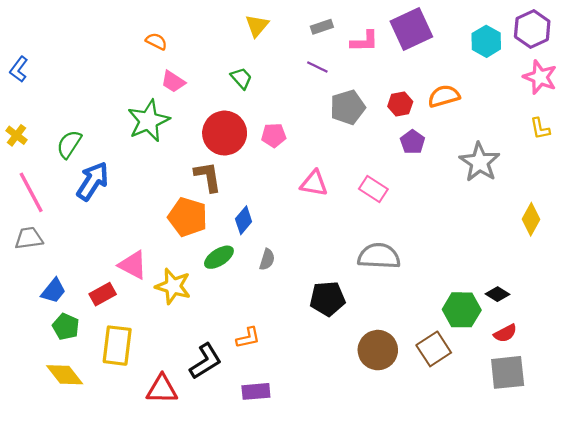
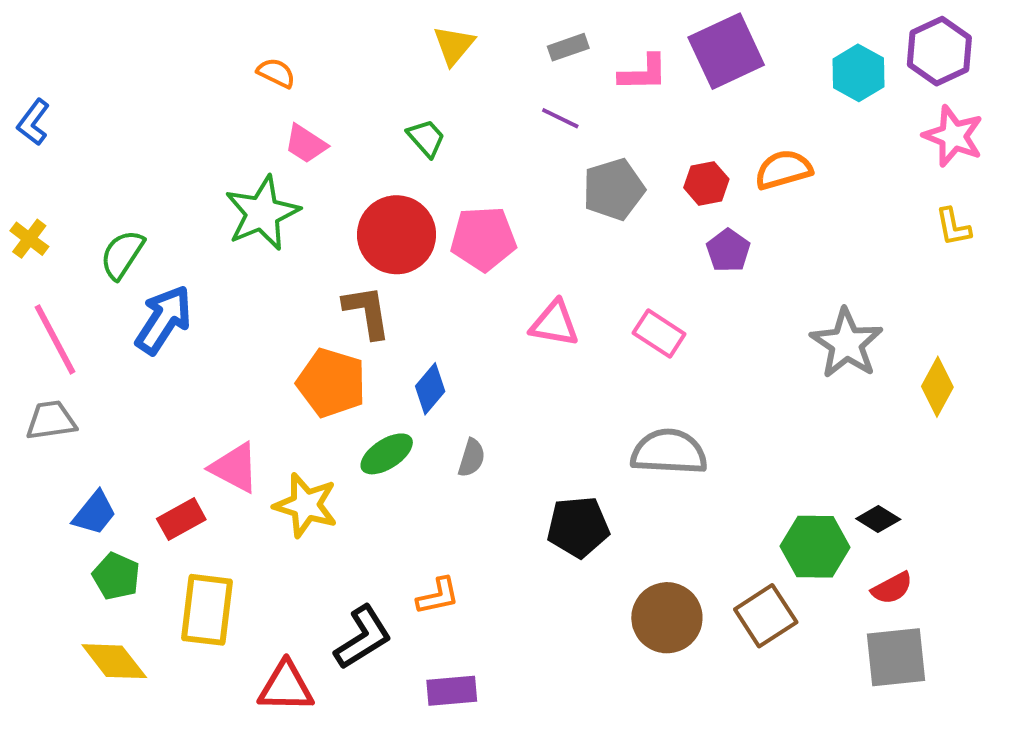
pink pentagon: (274, 135) -> (483, 239), size x1.5
gray star: (480, 162) -> (847, 343), moved

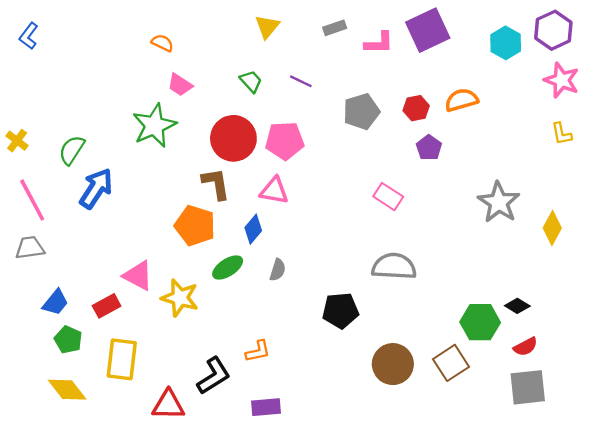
purple line: (560, 118) -> (301, 81), moved
blue L-shape: (33, 122) -> (29, 36), moved
pink triangle: (554, 324) -> (274, 191), moved

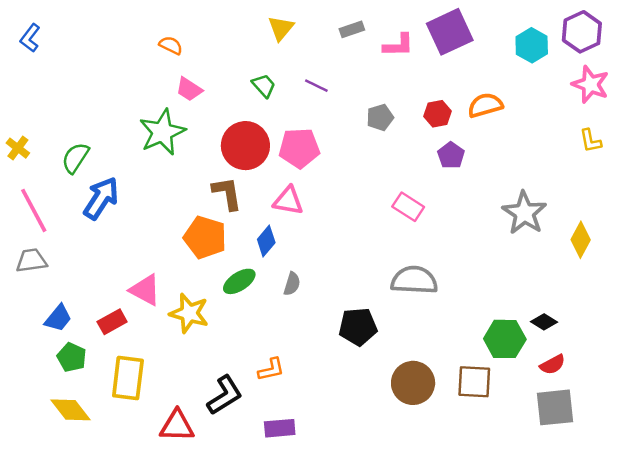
gray pentagon: (361, 112) -> (380, 117), size x0.7
brown square: (451, 363) -> (474, 382), turned 36

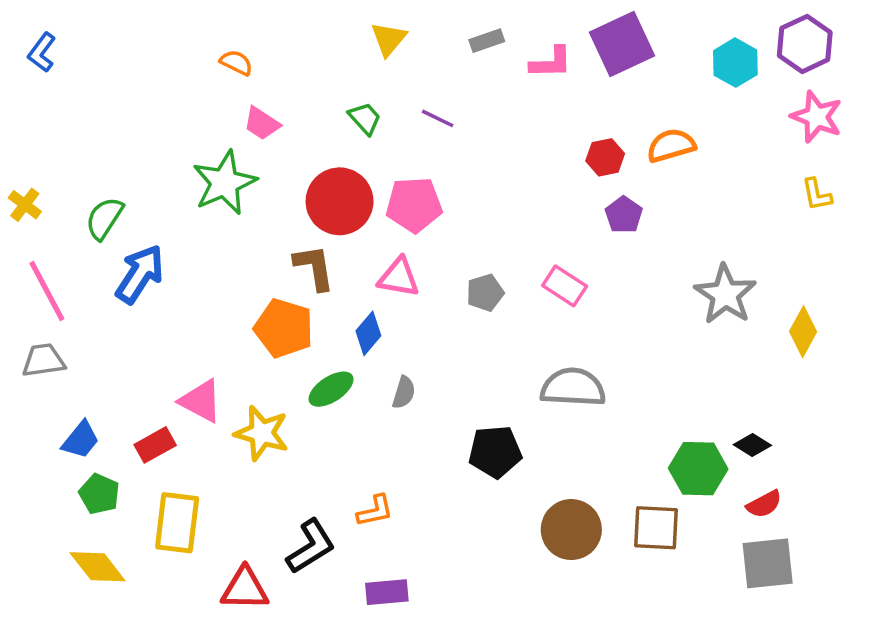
gray pentagon: (380, 117) -> (485, 293), moved

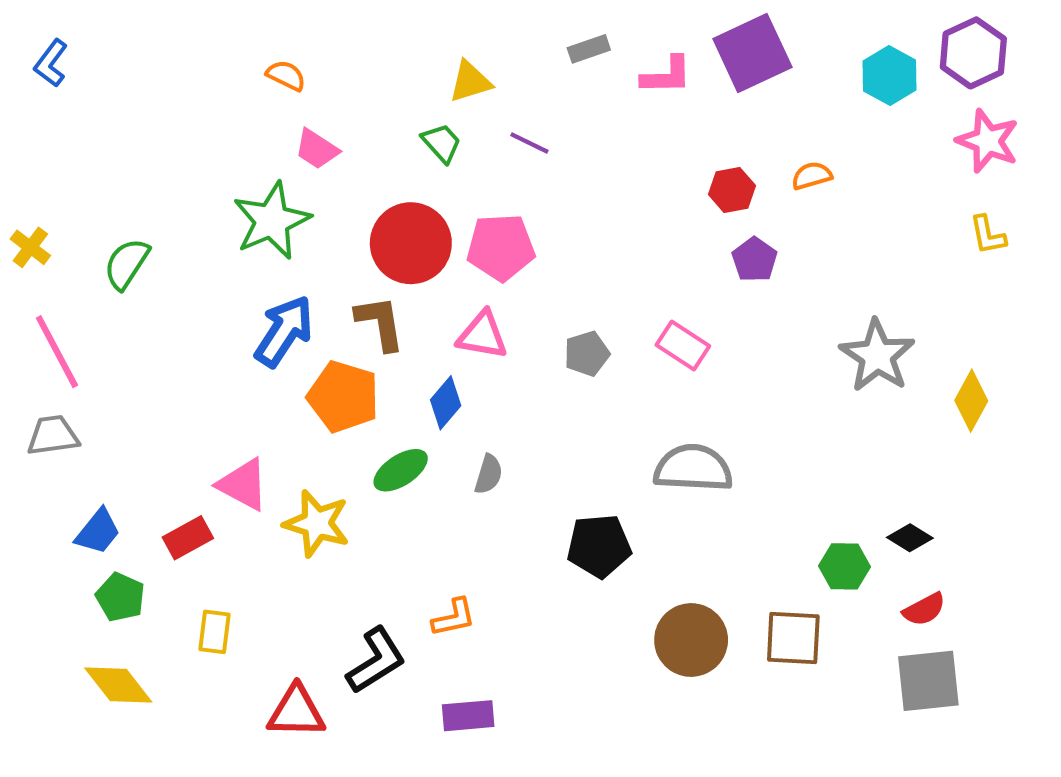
yellow triangle: (389, 39) -> (470, 82), moved, turned 33
orange semicircle: (671, 145) -> (812, 176), size x0.7
blue arrow: (140, 274) -> (284, 331), moved
green hexagon: (698, 469) -> (844, 566), size x0.7
yellow rectangle: (177, 523) -> (214, 632), size x0.6

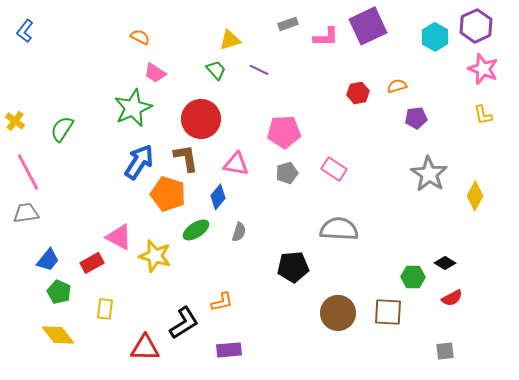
pink pentagon: (501, 247) -> (284, 132), moved
purple pentagon: (754, 260) -> (416, 118), moved, turned 30
gray square: (928, 681) -> (445, 351), moved, size x0.6

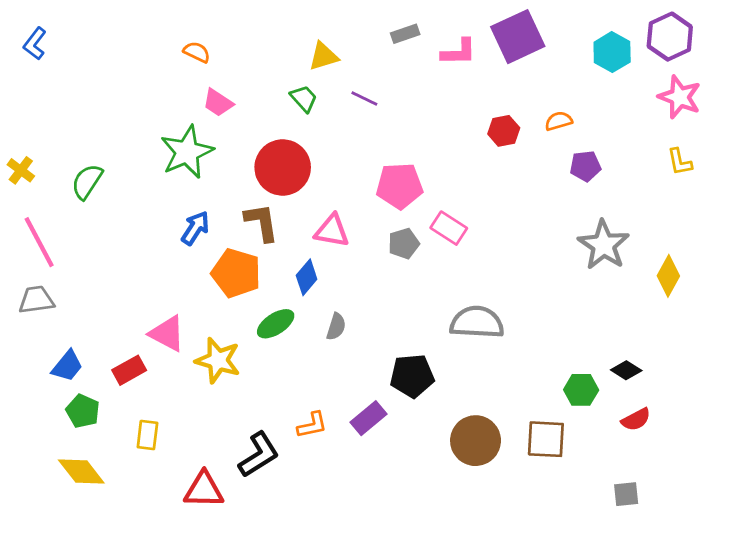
blue arrow: (139, 162) -> (195, 228), size x0.7
pink rectangle: (334, 169) -> (449, 228), moved
purple rectangle: (229, 350) -> (369, 418), moved, turned -35

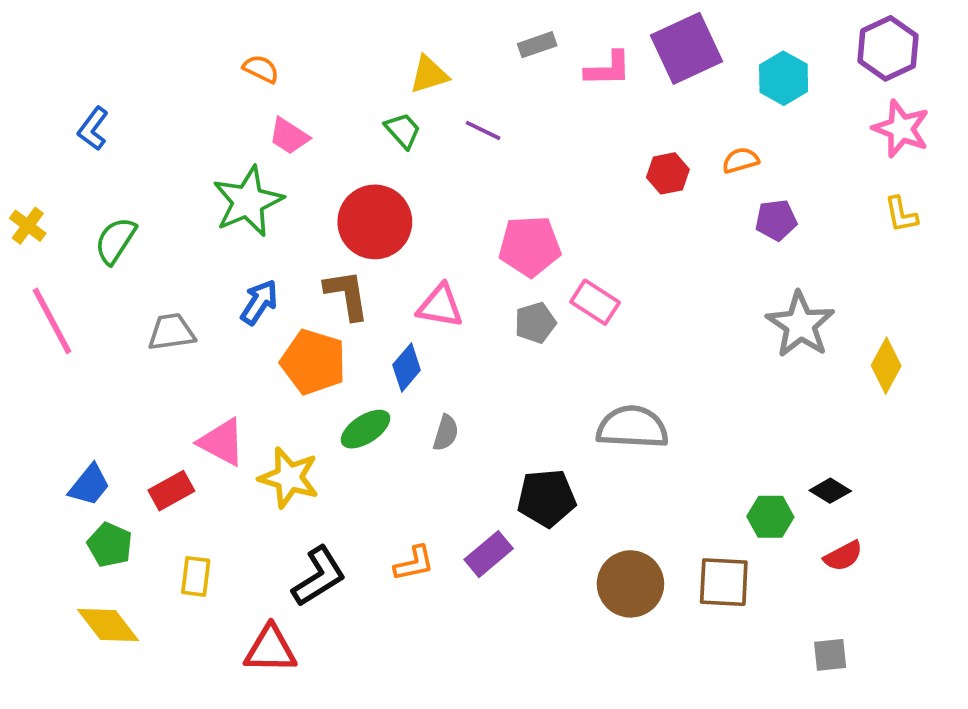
blue L-shape: (35, 44) -> (93, 129), moved
cyan hexagon: (612, 52) -> (784, 78), moved
gray trapezoid: (36, 300) -> (171, 332), moved
black L-shape: (259, 455) -> (319, 576), moved

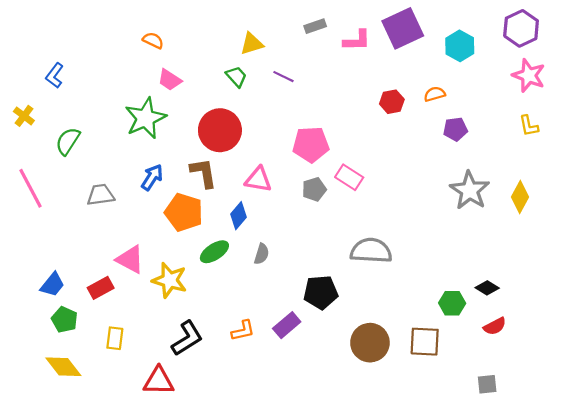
yellow cross: (28, 226) -> (24, 116), moved
yellow diamond: (886, 366) -> (520, 197), moved

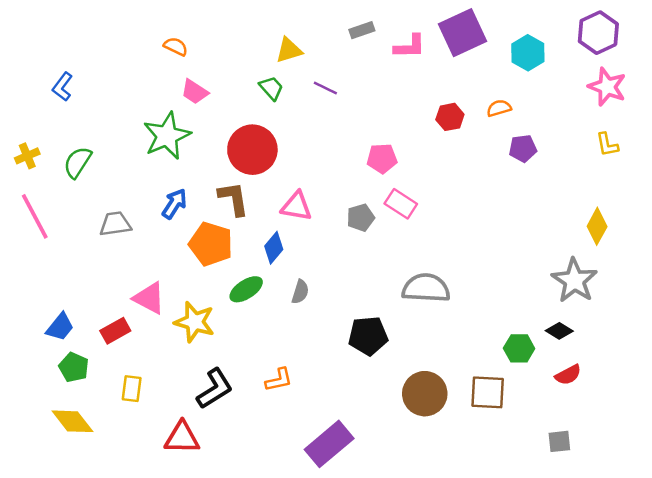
yellow cross: (24, 116) -> (27, 156), moved, turned 30
pink pentagon: (311, 144) -> (382, 158), moved, size x0.7
gray star: (470, 190) -> (574, 280), moved
purple rectangle: (287, 325) -> (329, 444), moved, size x1.5

